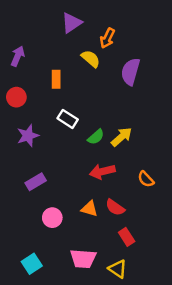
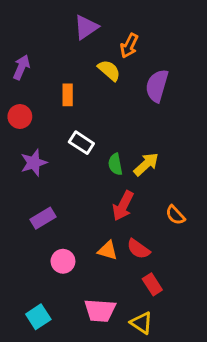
green semicircle: (96, 137) -> (115, 164), turned 120
red arrow: (102, 171) -> (123, 206), turned -50

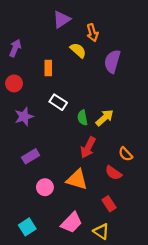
orange arrow: (129, 46) -> (92, 33), turned -42
red semicircle: (138, 249) -> (113, 173), moved
orange triangle: (108, 250) -> (77, 179), size x1.5
pink trapezoid: (100, 311) -> (71, 223), turned -50

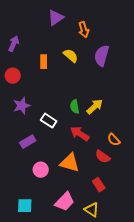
yellow semicircle: (78, 50) -> (71, 56), moved
white rectangle: (58, 102) -> (49, 121), moved
red arrow: (88, 147) -> (80, 134), turned 96
cyan square: (27, 227) -> (25, 206), turned 35

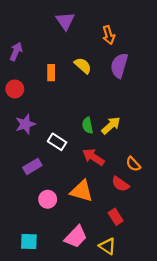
purple triangle: (56, 18) -> (65, 21), turned -30
orange arrow: (84, 30) -> (109, 35), moved

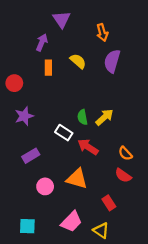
purple arrow: (16, 51) -> (42, 42), moved
white rectangle: (57, 142) -> (64, 133), moved
red semicircle: (120, 184) -> (123, 175), moved

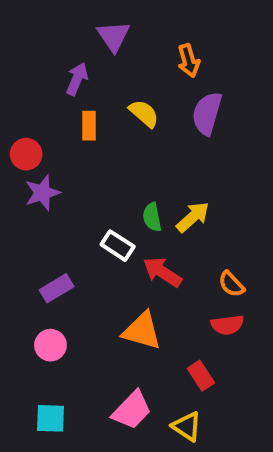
purple star: (24, 116) -> (42, 193), moved
red semicircle: (123, 175) -> (227, 325), turned -42
pink circle: (45, 186) -> (50, 345), moved

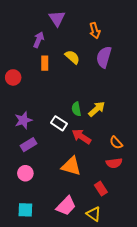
purple star: (42, 193) -> (23, 120), moved

